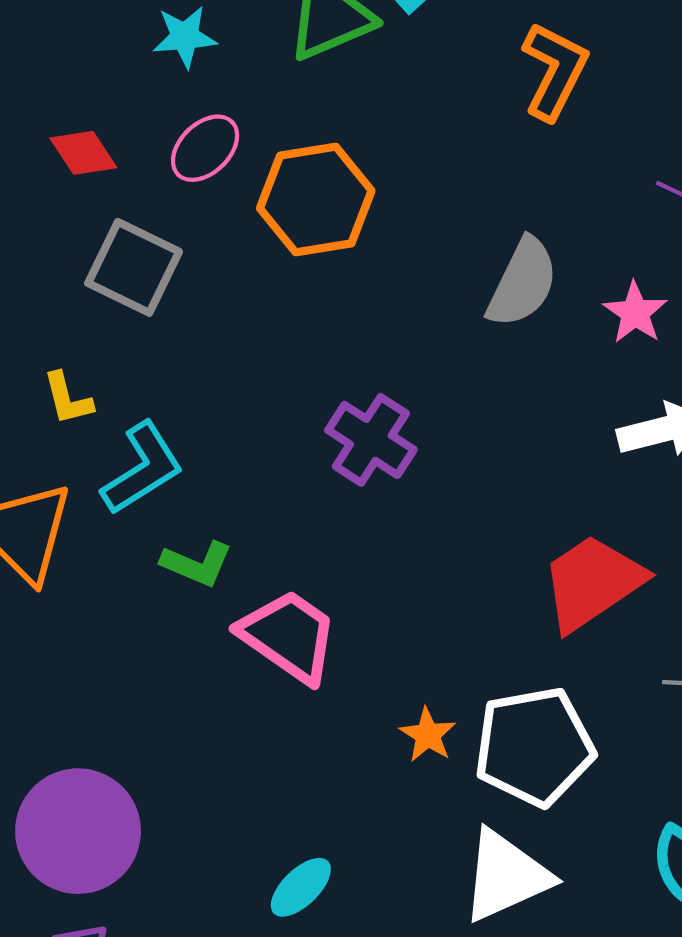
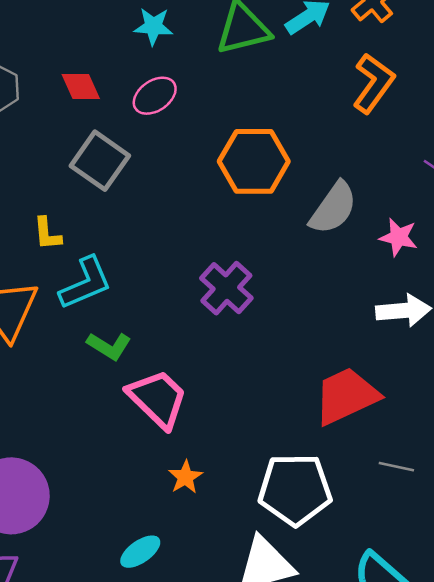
orange hexagon: (316, 200) -> (254, 161), moved
pink star: (635, 313) -> (398, 237), turned -30
orange star: (428, 735) -> (185, 477), moved

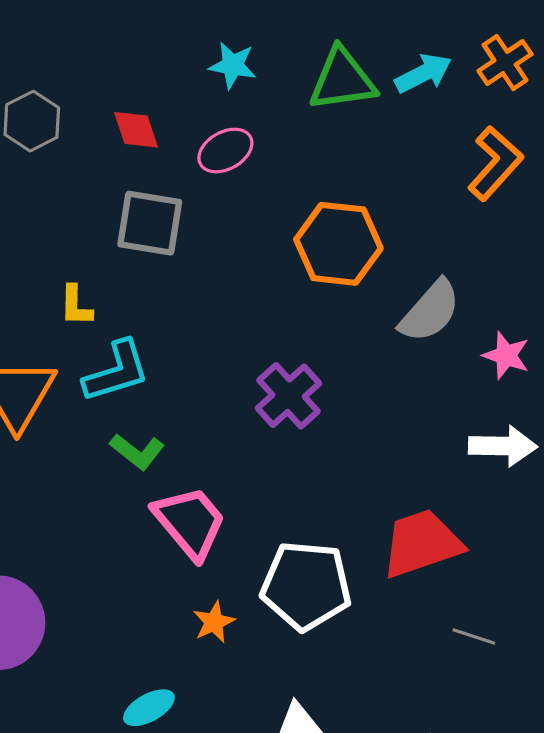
gray square: (100, 161) -> (150, 223), turned -32
white pentagon: (295, 489) -> (306, 586), moved

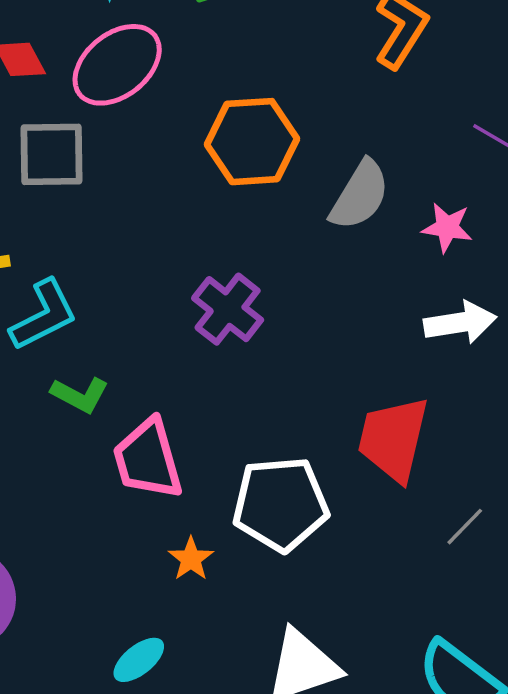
pink ellipse: (225, 151) -> (117, 65), size x1.6
pink trapezoid: (190, 522) -> (148, 459), turned -146
red trapezoid: (422, 543) -> (393, 439), turned -48
gray line: (474, 637) -> (465, 527), turned -54

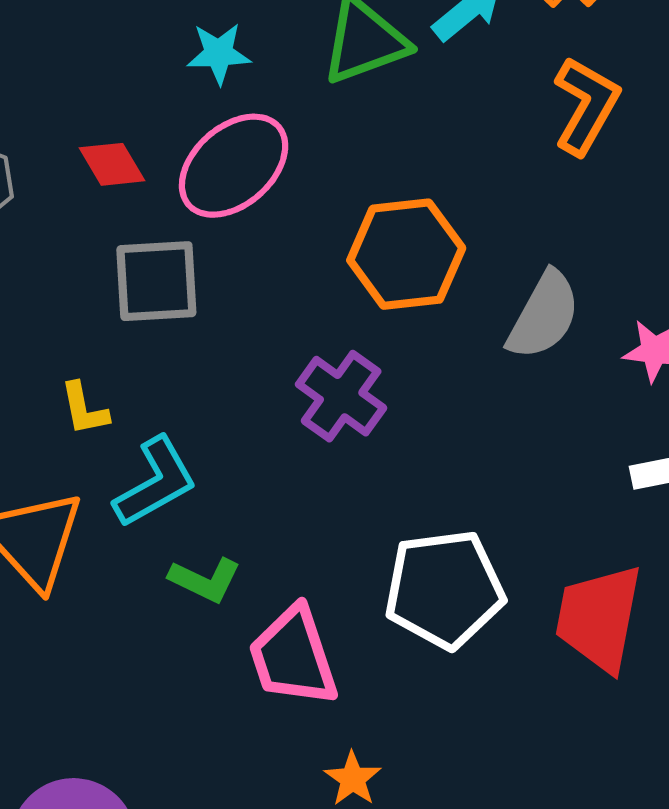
purple cross: (228, 309) -> (341, 396), moved
white pentagon: (280, 504) -> (444, 589), moved

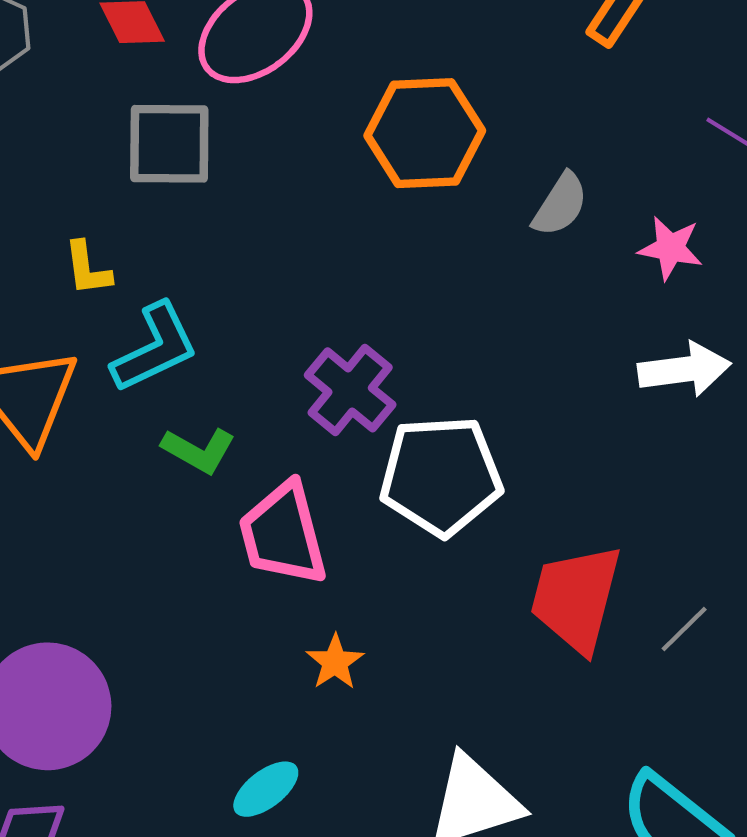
gray semicircle: (544, 315) -> (560, 205), size x0.7
purple cross: (341, 396) -> (350, 390), moved
red trapezoid: (599, 618) -> (576, 598), moved

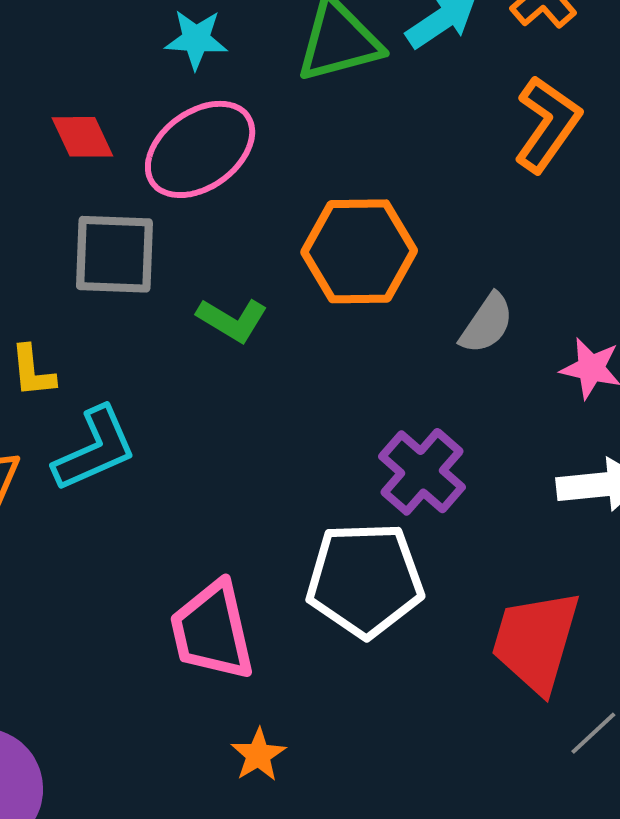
purple cross: (350, 390) -> (422, 472), moved
green L-shape: (199, 450) -> (232, 320), moved
red trapezoid: (576, 598) -> (536, 641), moved

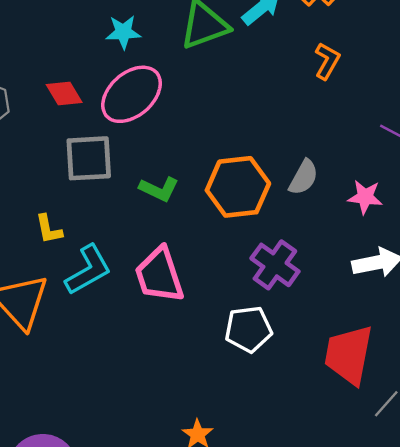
orange L-shape: (547, 124) -> (327, 61), size x0.7
orange hexagon: (359, 251) -> (238, 187), moved
white pentagon: (365, 580) -> (248, 329), size x0.7
pink trapezoid: (212, 631) -> (159, 275), moved

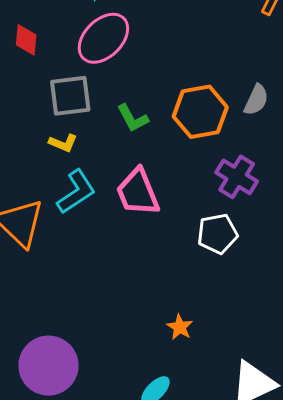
red diamond: (64, 94) -> (26, 40), moved, turned 40
green L-shape: (159, 189) -> (133, 118), turned 40
yellow L-shape: (49, 229) -> (63, 143), moved, turned -52

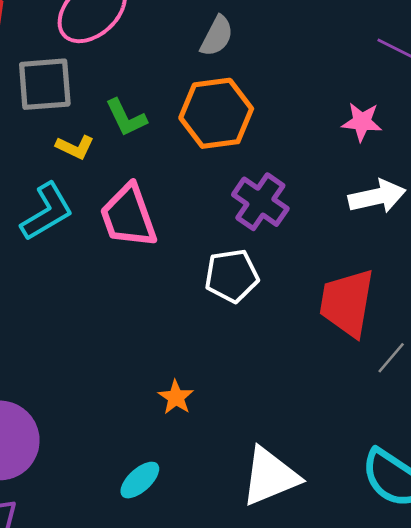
gray semicircle: (256, 100) -> (217, 36), moved
yellow L-shape: (63, 143) -> (75, 147), moved

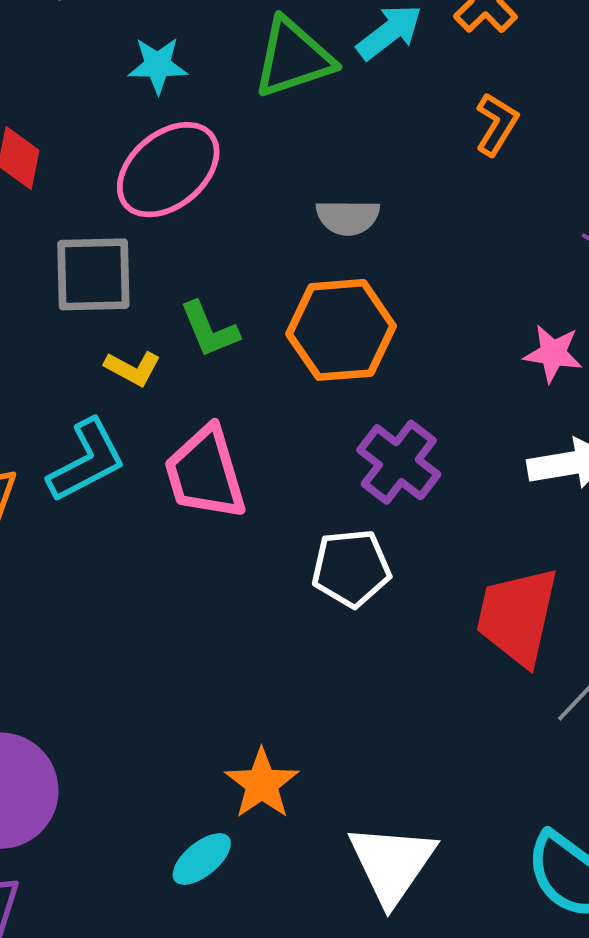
gray semicircle: (217, 36) -> (348, 217), turned 60
orange star: (176, 397) -> (262, 784), moved, size x1.4
white triangle: (270, 476) -> (392, 864), turned -36

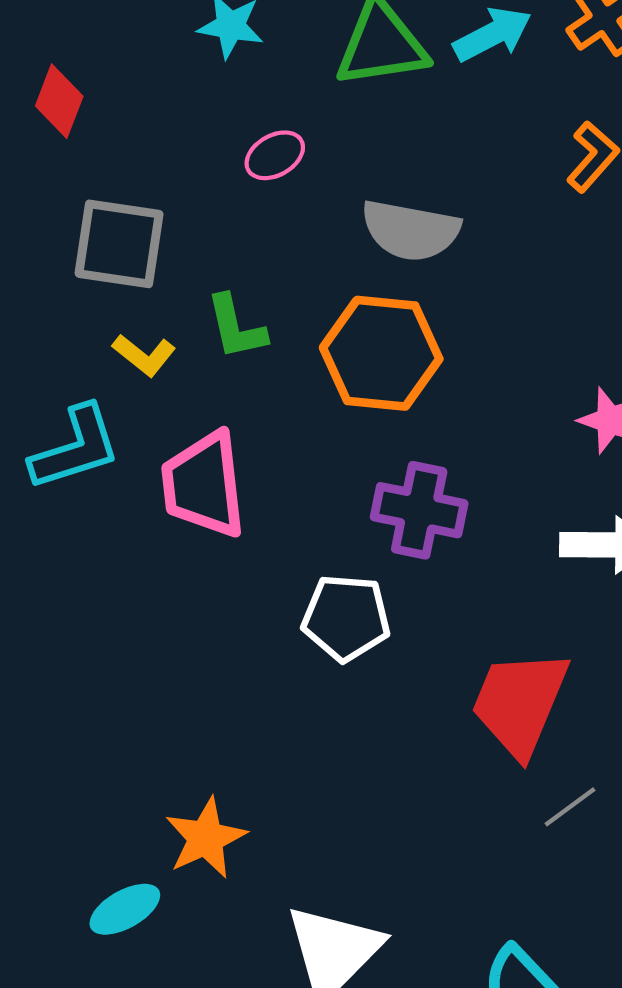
pink ellipse: (168, 170) -> (275, 155), moved, size x0.5
gray semicircle: (348, 217) -> (411, 230), size x1.4
purple cross: (399, 462) -> (419, 510), turned -36

